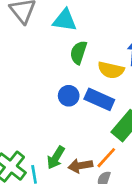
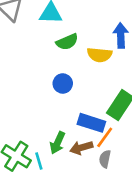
green semicircle: (78, 52) -> (67, 42), turned -125
blue rectangle: (99, 99) -> (91, 123), moved

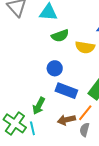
blue rectangle: (91, 123) -> (66, 91), moved
green arrow: (58, 143) -> (39, 106), moved

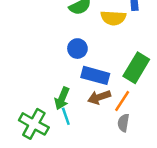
brown arrow: (66, 120) -> (99, 97), moved
cyan line: (32, 128) -> (66, 116), moved

